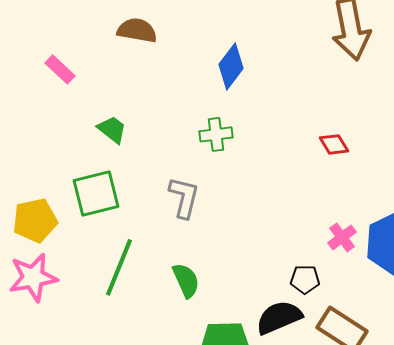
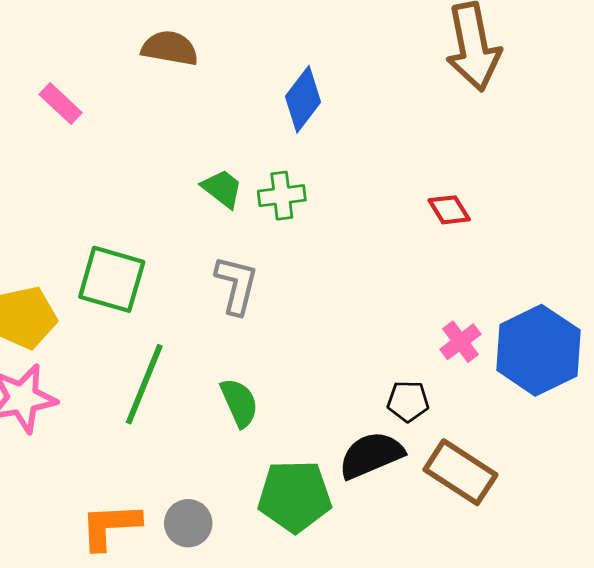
green trapezoid: (112, 129) -> (222, 189), moved
green square: (96, 193) -> (112, 279), turned 30

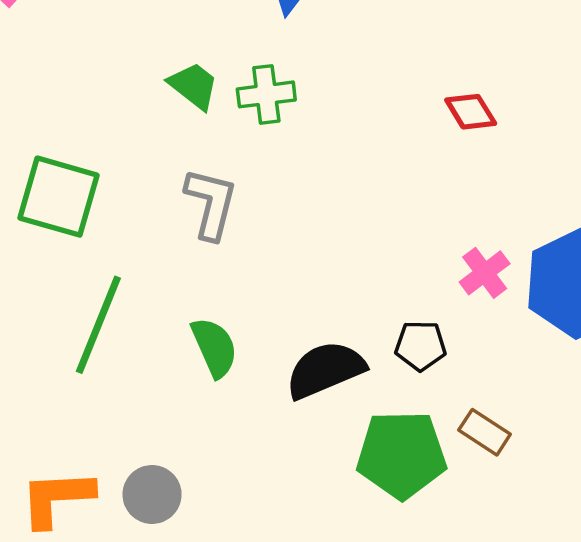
black semicircle: (371, 455) -> (325, 370), moved
brown rectangle: (460, 472) -> (485, 432), size x0.6
green pentagon: (295, 496) -> (401, 455), moved

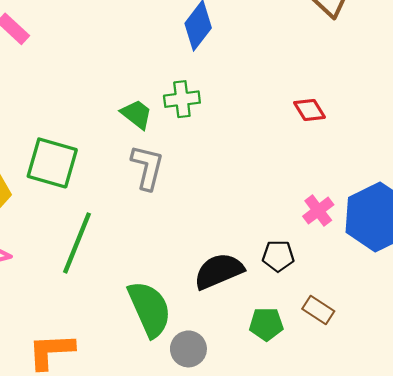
green trapezoid: (194, 86) -> (137, 114), moved
green semicircle: (214, 347) -> (150, 309), moved, size x1.5
green pentagon: (401, 455) -> (266, 324), size x0.6
gray circle: (152, 494) -> (188, 349), moved

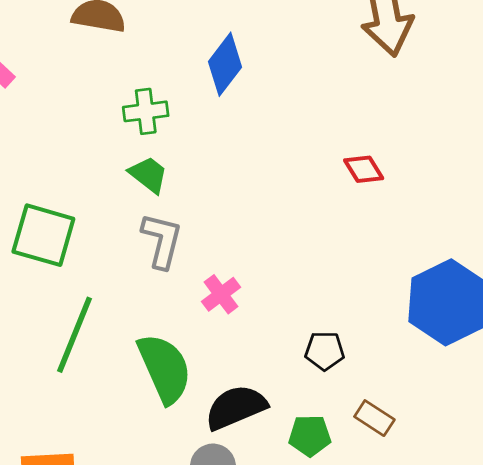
green cross: (182, 99) -> (146, 111), moved
pink cross: (318, 211) -> (221, 294), moved
black semicircle: (219, 271) -> (236, 407), moved
green semicircle: (150, 309) -> (165, 368), moved

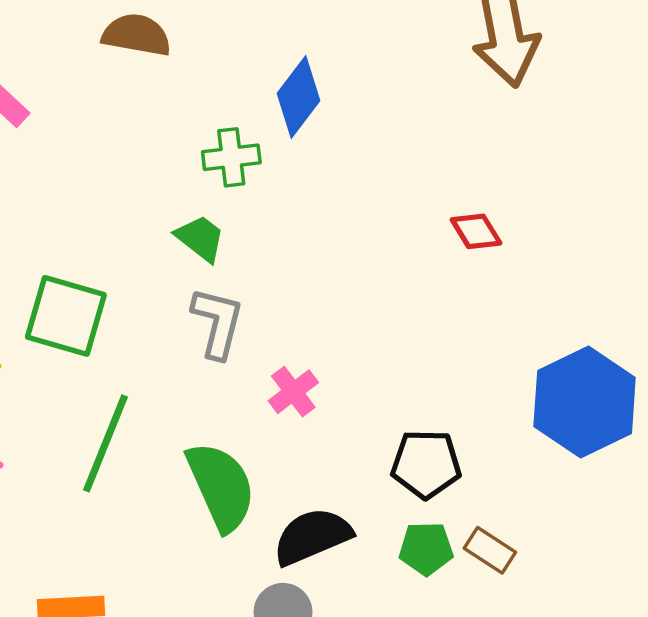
green cross: (146, 111) -> (231, 157), moved
black pentagon: (325, 351) -> (426, 464), size x1.4
green pentagon: (310, 436) -> (426, 548), moved

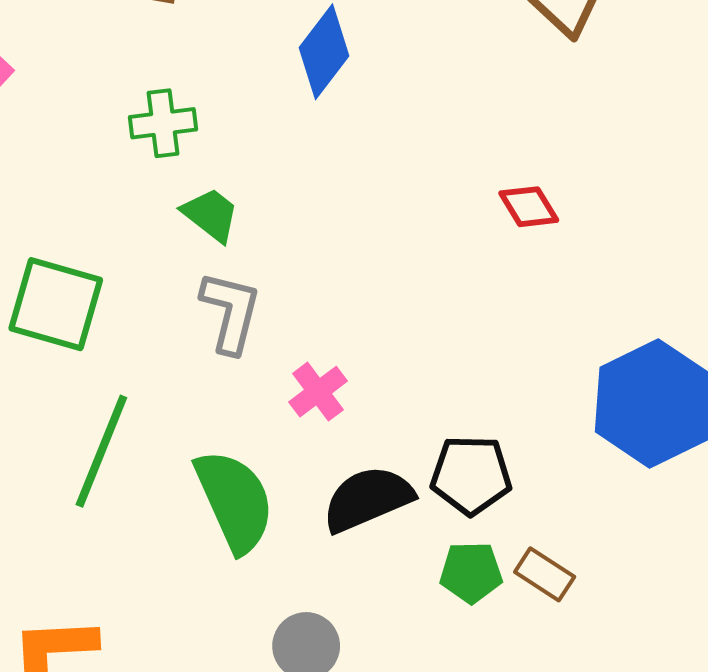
green cross: (231, 157) -> (163, 123), moved
black semicircle: (312, 536) -> (368, 499), moved

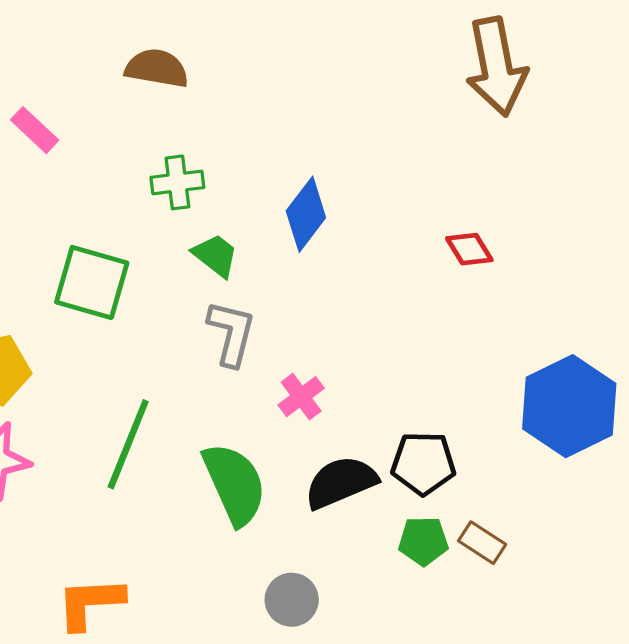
blue diamond: (324, 52) -> (306, 214), moved
green square: (56, 304) -> (92, 282), moved

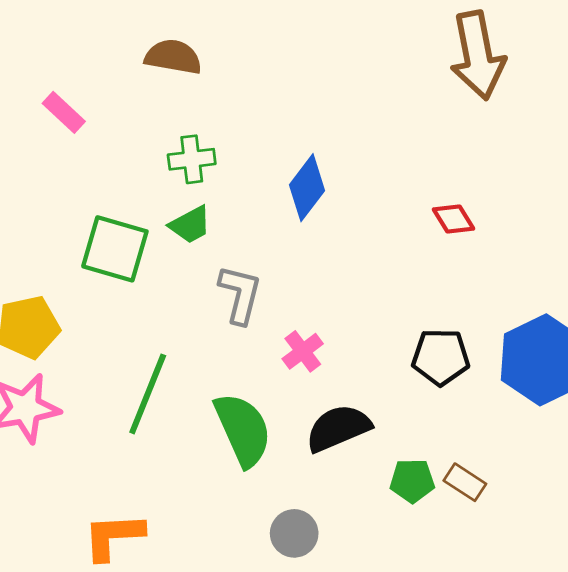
green trapezoid: (215, 255) -> (190, 225), moved, turned 114
black pentagon: (423, 463) -> (441, 357), moved

